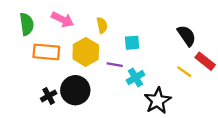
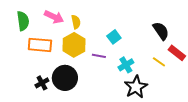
yellow semicircle: (102, 25) -> (76, 22), moved
cyan square: (132, 43) -> (114, 37), turned -32
cyan cross: (136, 77) -> (126, 65), moved

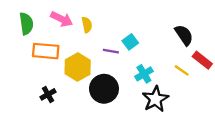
yellow hexagon: (74, 45) -> (78, 67), moved
purple line: (99, 56) -> (111, 51), moved
black circle: (65, 78) -> (104, 89), moved

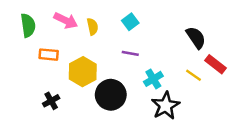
cyan square: (130, 42) -> (130, 22), moved
orange rectangle: (46, 51) -> (49, 55), size x0.7
purple line: (111, 51) -> (130, 53), moved

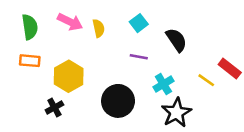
black semicircle: (196, 38) -> (176, 40), moved
orange rectangle: (49, 55) -> (30, 61), moved
yellow hexagon: (83, 72) -> (69, 76), moved

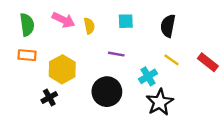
cyan square: (139, 23) -> (126, 21), turned 35
black semicircle: (176, 40) -> (168, 26), moved, turned -135
purple line: (139, 57) -> (116, 54), moved
yellow line: (206, 80) -> (171, 60), moved

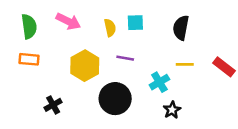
yellow semicircle: (89, 26) -> (110, 28), moved
yellow line: (171, 60) -> (185, 64), turned -35
yellow hexagon: (62, 69) -> (85, 66), moved
black star: (160, 102) -> (172, 110), size x0.6

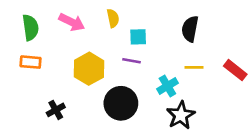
cyan square: (135, 23) -> (138, 37), moved
yellow semicircle: (110, 28) -> (113, 18), moved
black star: (172, 110) -> (181, 115), size x1.5

